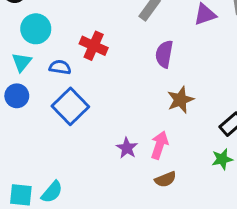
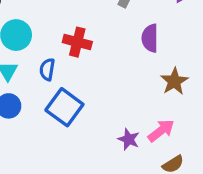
blue semicircle: (60, 67) -> (47, 69), turned -80
pink arrow: (159, 145) -> (161, 131), turned 44

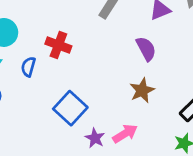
purple semicircle: (150, 38) -> (146, 49), moved, turned 145
blue square: (64, 107) -> (70, 108), moved

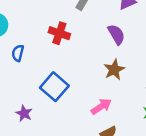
red cross: (58, 45) -> (59, 33), moved
purple star: (95, 138) -> (24, 113), moved

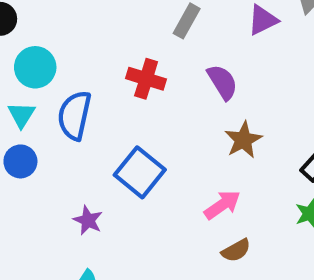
purple semicircle: (116, 34) -> (222, 82), moved
blue semicircle: (18, 53) -> (74, 115), size x1.6

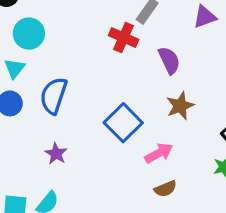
red cross: (146, 79) -> (124, 38), moved
blue semicircle: (74, 115) -> (54, 96), moved
blue square: (140, 172) -> (123, 123), moved

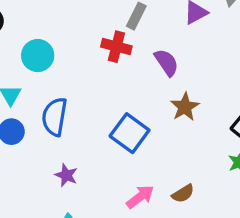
cyan circle: (29, 34) -> (38, 56), moved
pink arrow: (159, 153) -> (140, 197), moved

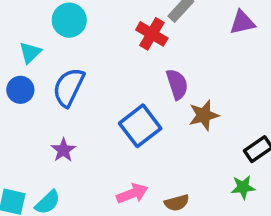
purple semicircle: (166, 62) -> (177, 84), moved

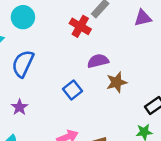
purple semicircle: (177, 84) -> (98, 61), turned -85
blue square: (140, 126) -> (72, 90), size x0.7

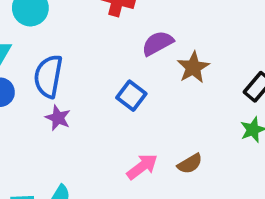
purple star: (20, 107) -> (58, 118), moved

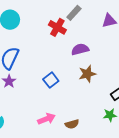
purple semicircle: (158, 43) -> (80, 49), moved

